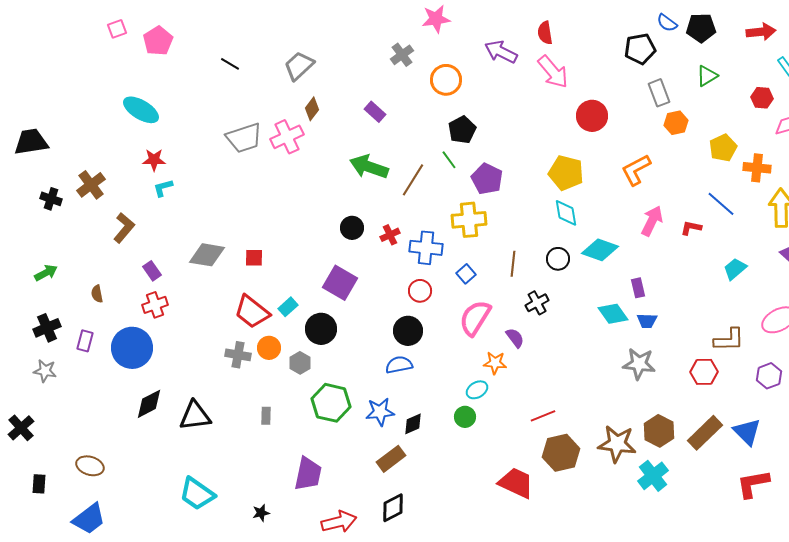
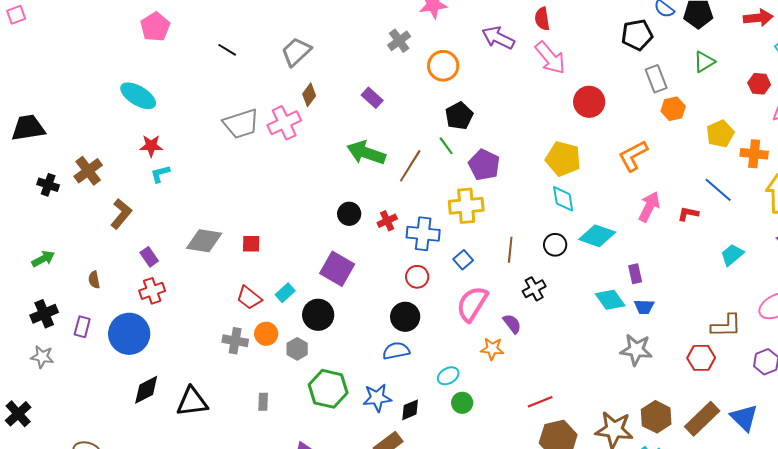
pink square: (117, 29) -> (16, 15), moved
red trapezoid: (252, 312) -> (249, 298), size x0.7
cyan ellipse: (477, 390) -> (448, 376), moved

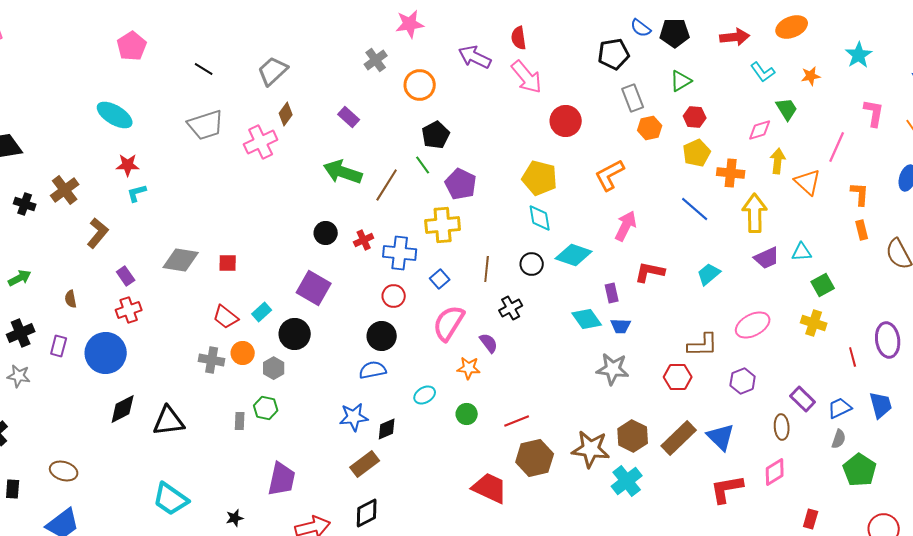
red hexagon: (759, 84) -> (695, 117), moved
gray trapezoid: (241, 124) -> (206, 125), moved
red L-shape: (688, 214) -> (650, 272), moved, size x1.4
green hexagon: (328, 389) -> (266, 408), moved, size x0.6
green circle: (462, 403) -> (467, 414), moved

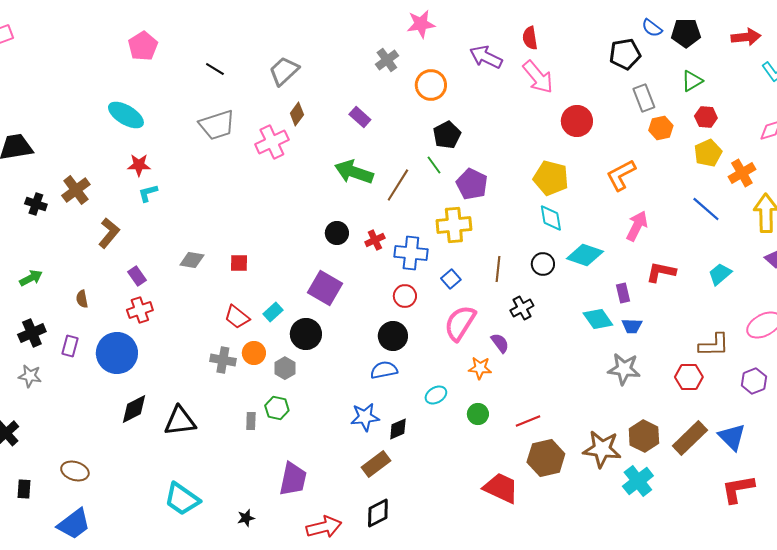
orange cross: (731, 173) -> (742, 173), turned -36
gray diamond: (181, 260) -> (192, 260), size x0.7

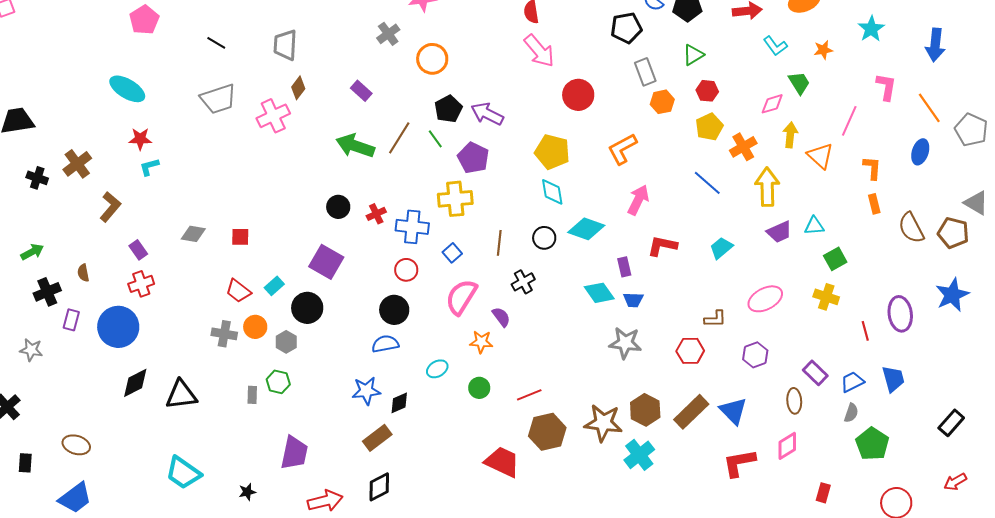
purple arrow: (486, 57) -> (487, 114), moved
gray trapezoid: (284, 71) -> (285, 45), turned -44
brown line: (398, 185) -> (399, 138), moved
black cross: (32, 333) -> (47, 292), moved
brown L-shape: (714, 345) -> (715, 319), size x0.7

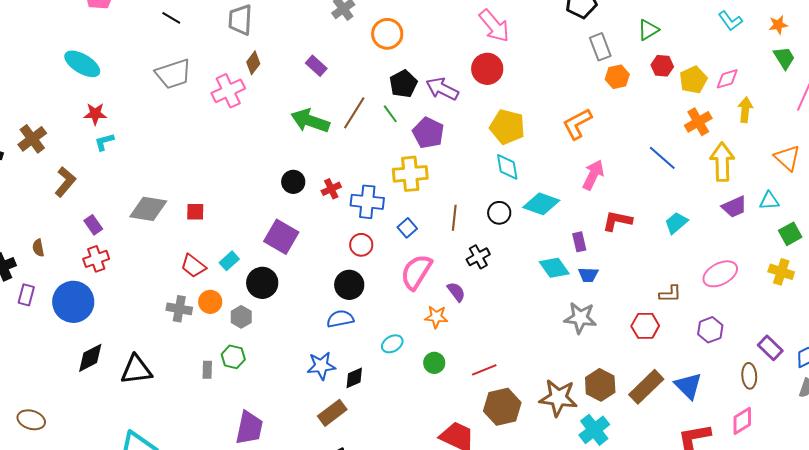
green trapezoid: (799, 83) -> (784, 58), moved
red circle: (578, 95) -> (487, 69), moved
yellow pentagon: (709, 127) -> (693, 80), moved
orange triangle: (820, 156) -> (787, 158), moved
gray diamond: (193, 234) -> (148, 209), size x1.5

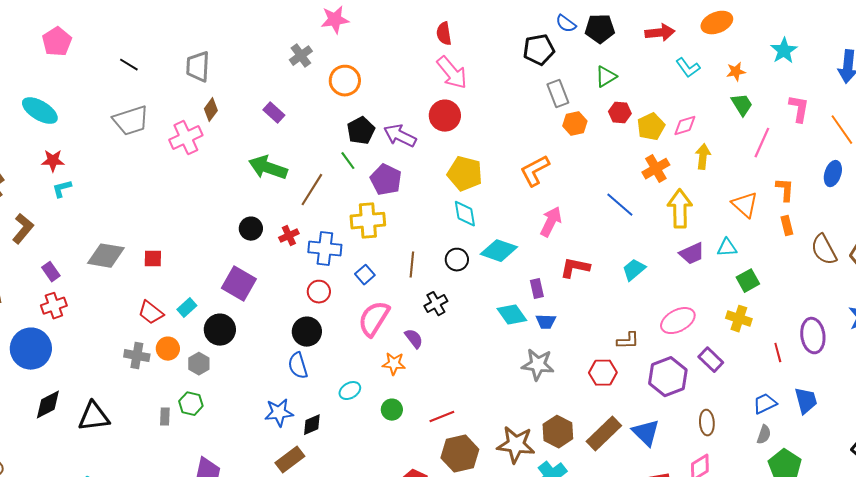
brown line: (354, 113) -> (312, 190), moved
blue semicircle: (340, 319) -> (298, 366), turned -96
purple hexagon: (710, 330) -> (668, 377), size x1.5
purple rectangle: (770, 348) -> (711, 360), moved

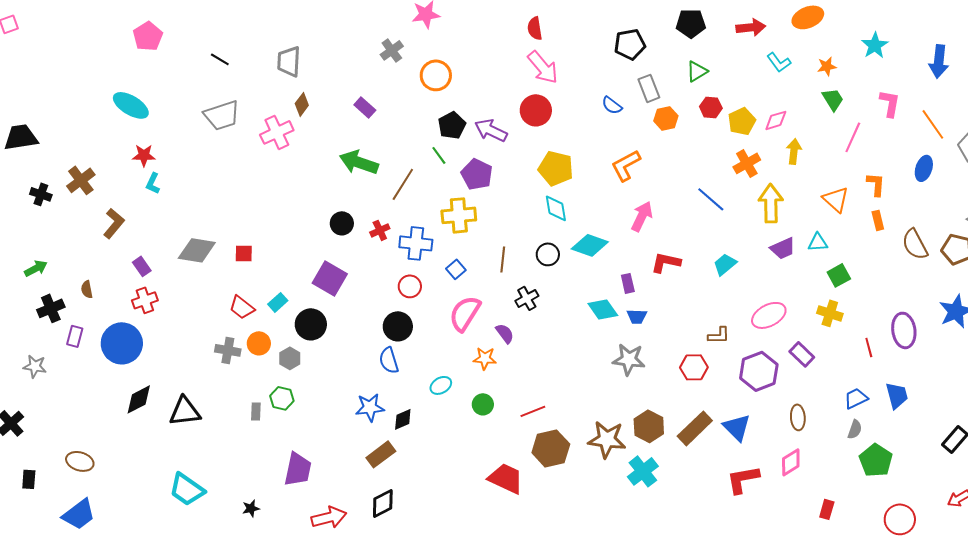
blue semicircle: (566, 24) -> (612, 105), moved
cyan L-shape: (62, 189) -> (153, 183), turned -50

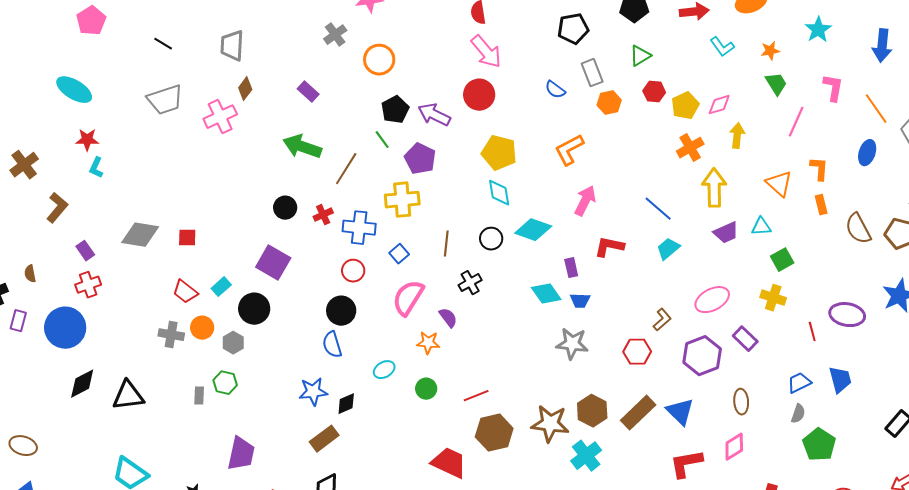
blue line: (711, 199) -> (658, 209), moved
purple ellipse: (904, 330) -> (847, 315), turned -72
brown L-shape: (719, 335) -> (662, 320), turned -40

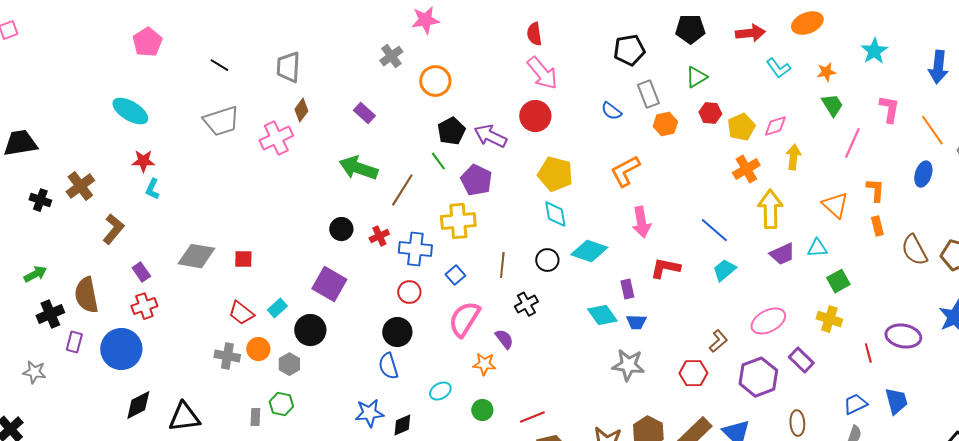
pink arrow: (585, 201) -> (641, 222), turned 144
brown semicircle: (30, 274) -> (86, 295), size x2.0

